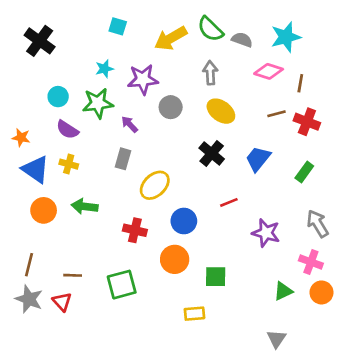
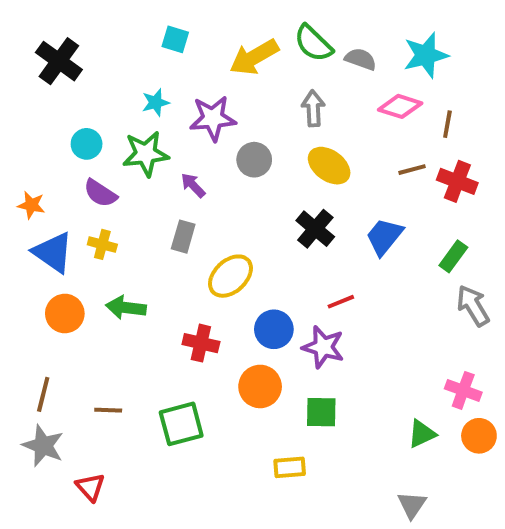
gray arrow: (318, 224) -> (473, 306), moved
purple star: (266, 233) -> (323, 347), moved
red triangle: (62, 302) -> (90, 487), moved

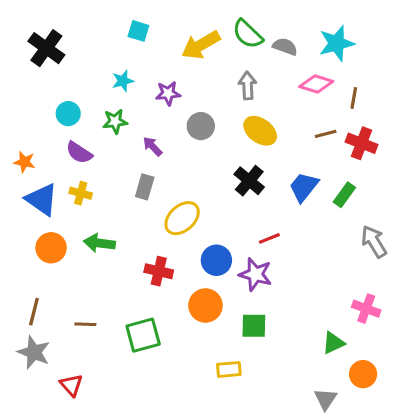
purple star: (213, 118) -> (168, 93), size x0.7
green star: (146, 154) -> (115, 121), size x0.7
green rectangle: (453, 256) -> (344, 195), moved
orange circle: (479, 436) -> (363, 374), moved

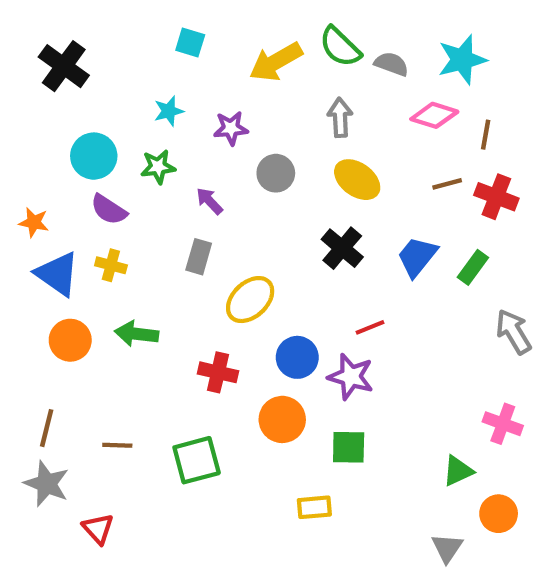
cyan circle: (68, 114) -> (94, 156), size x1.4

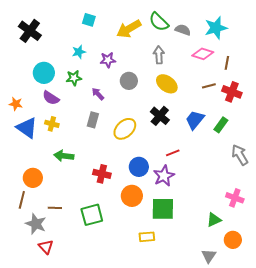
yellow ellipse: (250, 300) -> (125, 129), moved
orange circle: (70, 340) -> (33, 178), moved
purple star: (351, 377) -> (164, 176), turned 30
green square: (349, 447) -> (163, 209), size x1.4
gray star: (47, 484) -> (36, 224), moved

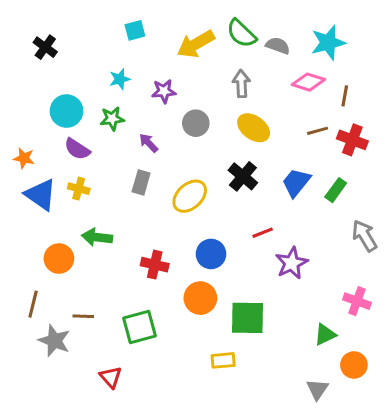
cyan square: (89, 20) -> (135, 30), turned -32
black cross: (30, 31) -> (45, 47), size x0.7
purple star: (164, 176) -> (292, 263), moved
orange circle: (33, 178) -> (59, 259), moved
red triangle: (46, 247) -> (111, 377), moved

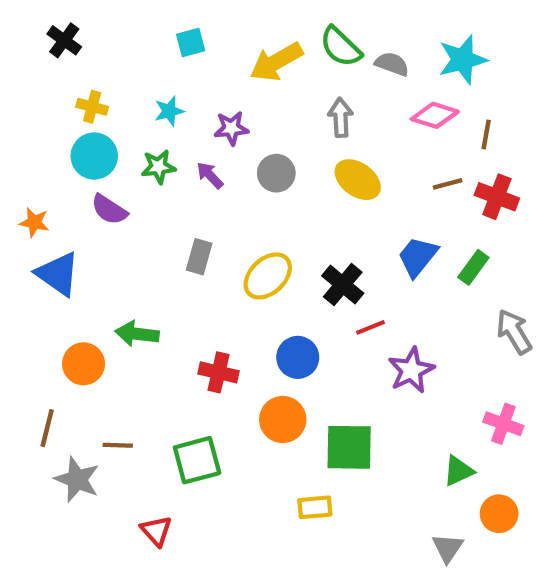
black cross: (45, 47) -> (64, 40), moved
purple arrow: (149, 143) -> (210, 175), moved
black cross: (243, 176) -> (343, 285), moved
yellow cross: (79, 189) -> (92, 107), moved

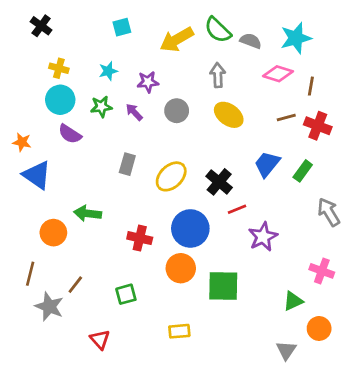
blue circle: (298, 357) -> (190, 228), size x1.4
brown line: (118, 445) -> (75, 285), turned -54
green square: (197, 460) -> (126, 294), size x0.7
yellow rectangle: (315, 507) -> (179, 331), moved

